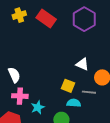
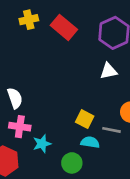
white triangle: (82, 64) -> (108, 71), moved, turned -40

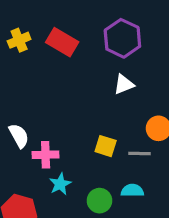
pink cross: (20, 127) -> (46, 155), moved
cyan semicircle: (90, 142) -> (132, 191), moved

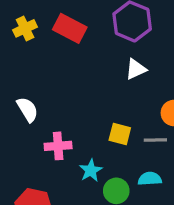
white semicircle: (19, 136) -> (27, 109), moved
cyan star: (60, 184) -> (91, 170), moved

